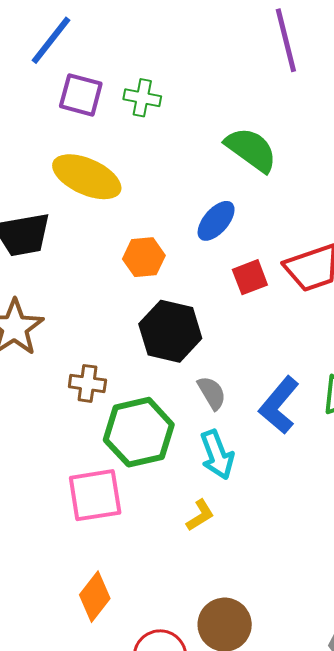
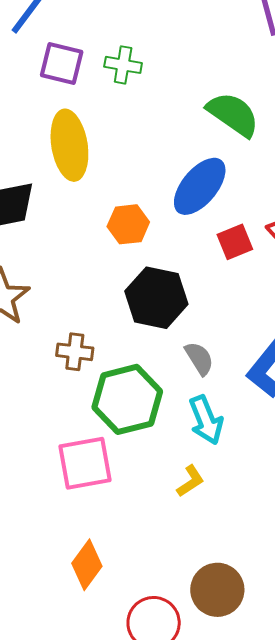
yellow ellipse: (87, 177) -> (69, 145), turned 58
blue ellipse: (216, 221) -> (200, 186), size x1.4

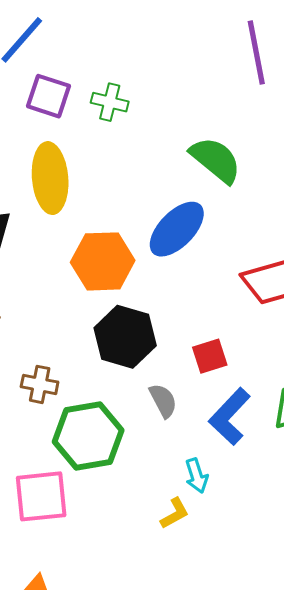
orange hexagon: (128, 224) -> (103, 261), size x1.5
red square: (235, 242) -> (210, 356), moved
cyan arrow: (206, 420) -> (196, 476), moved, size x0.7
yellow L-shape: (190, 481) -> (175, 513), moved

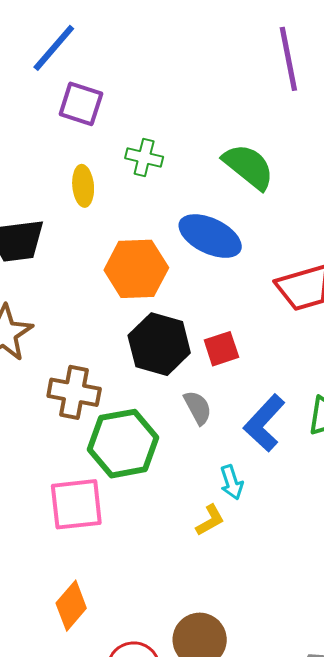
green cross: (110, 102) -> (144, 157), moved
yellow ellipse: (50, 178) -> (83, 186), size x0.6
blue ellipse: (177, 229) -> (210, 236), turned 72
red square: (210, 356) -> (221, 349), moved
brown cross: (40, 384) -> (74, 392), size x1.4

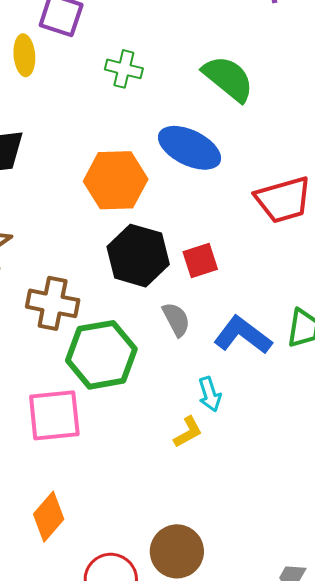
yellow ellipse: (83, 186) -> (24, 55), moved
blue L-shape: (264, 423) -> (243, 335), turned 84

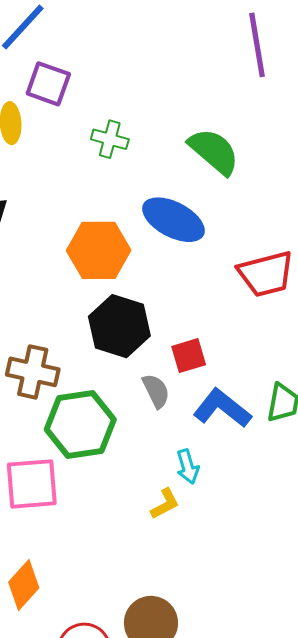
red square: (200, 260) -> (189, 356), moved

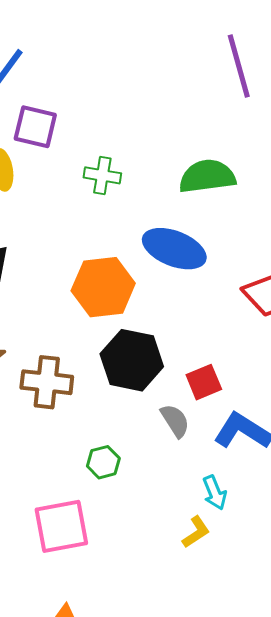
green semicircle: (214, 151) -> (207, 176), turned -42
brown cross: (33, 372) -> (47, 382), moved
green hexagon: (80, 425) -> (103, 462), size x0.5

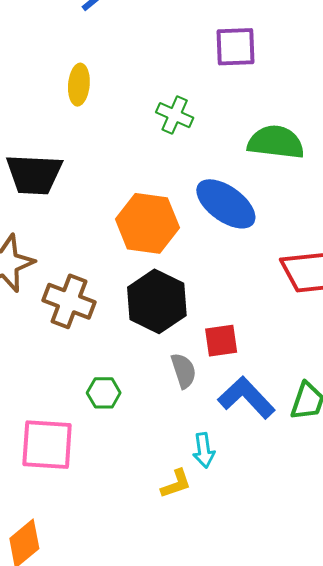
purple square: (35, 127) -> (236, 47), moved, turned -30

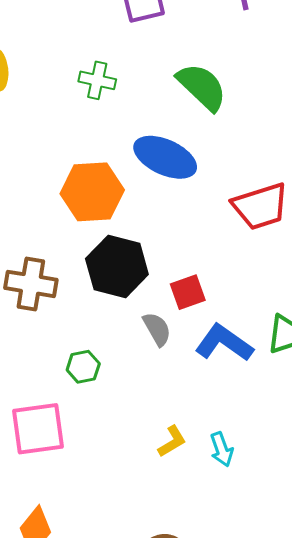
green semicircle: (276, 142) -> (202, 87), turned 48
cyan arrow: (204, 450) -> (222, 449), moved

